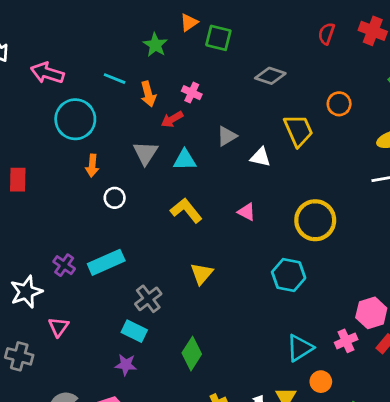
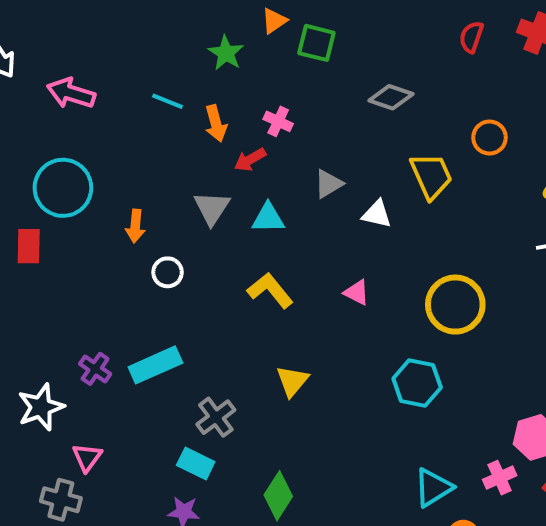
cyan circle: (75, 119) -> (63, 188), moved
gray cross: (19, 356) -> (61, 500), moved

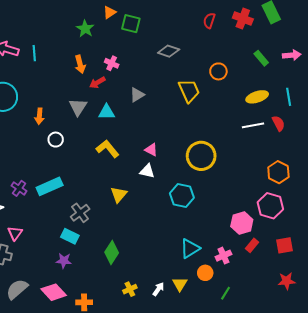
cyan line: (168, 101) -> (34, 53), moved, turned 63
white triangle: (377, 214) -> (147, 171), moved
pink cross: (500, 478) -> (224, 256), moved

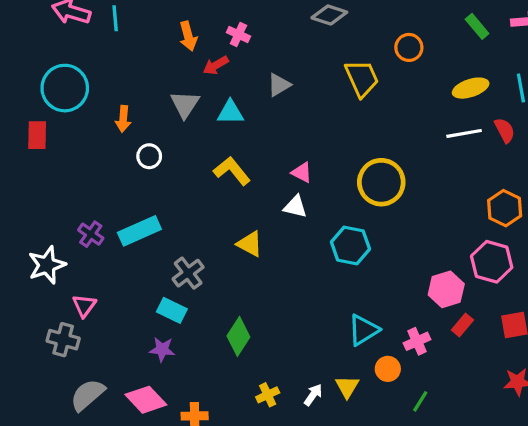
yellow triangle: (119, 195) -> (250, 244), turned -42

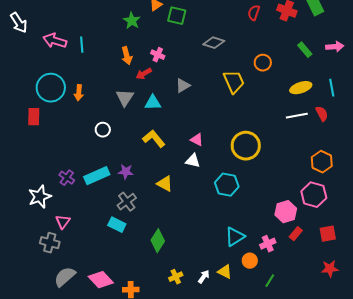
orange arrow: (123, 119) -> (79, 93), moved
purple star: (162, 349) -> (126, 172), moved
yellow triangle: (347, 387) -> (225, 272), turned -35

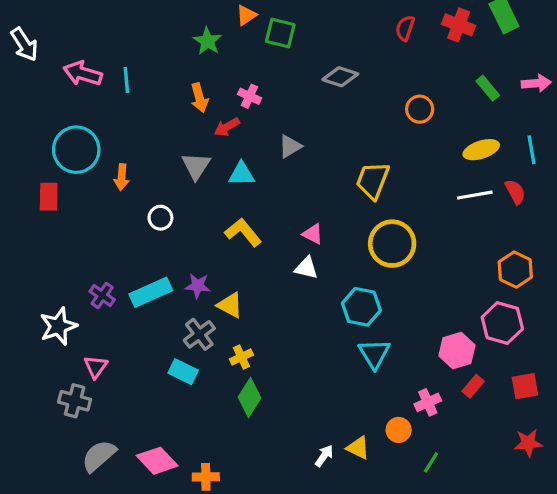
yellow trapezoid: (234, 82) -> (373, 180), moved, turned -135
orange arrow: (79, 93) -> (122, 177), moved
yellow triangle: (165, 184) -> (230, 305), moved
cyan triangle: (235, 237) -> (374, 354), moved, turned -30
yellow cross: (176, 277) -> (241, 357), moved

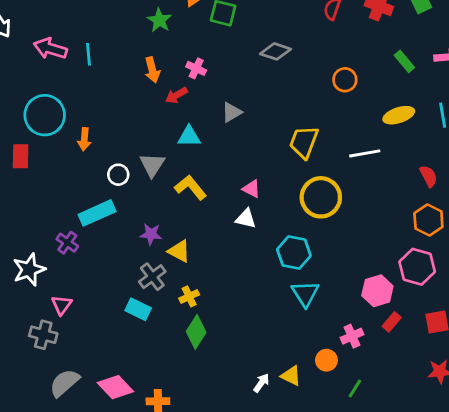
gray triangle: (196, 166) -> (152, 165), moved
red semicircle: (515, 192) -> (428, 176), moved
white line: (475, 195) -> (365, 153), moved
cyan rectangle: (151, 292) -> (97, 213), moved

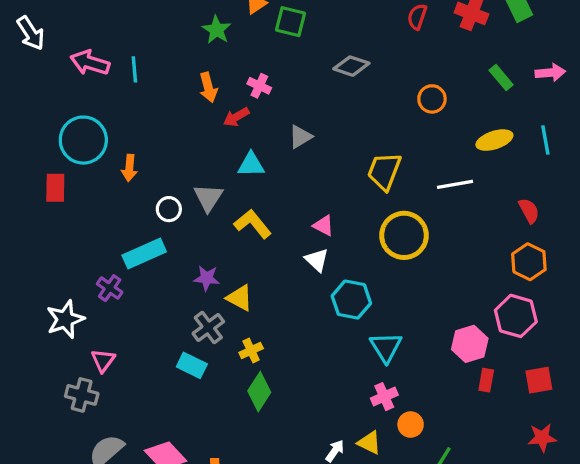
white triangle: (246, 219) -> (317, 260), turned 30
cyan hexagon: (294, 253) -> (351, 300), moved
red rectangle: (392, 322) -> (486, 380), turned -30
pink cross: (352, 336) -> (384, 397), moved

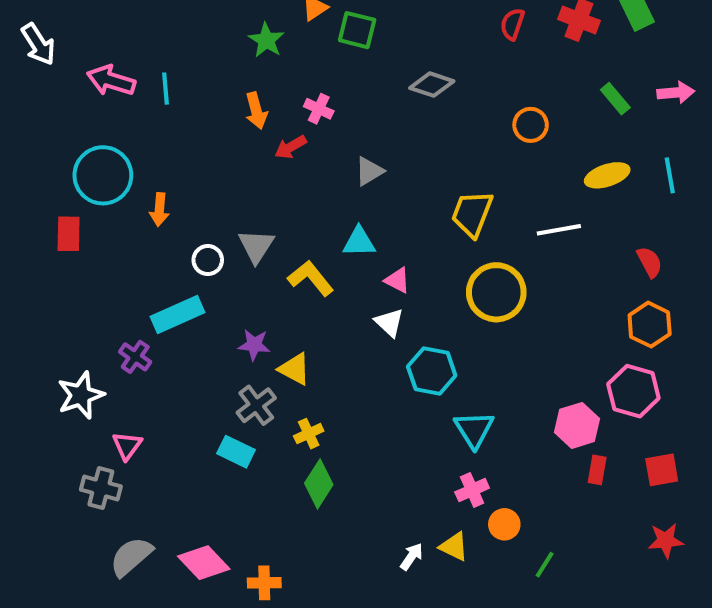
cyan triangle: (251, 165) -> (359, 242), moved

